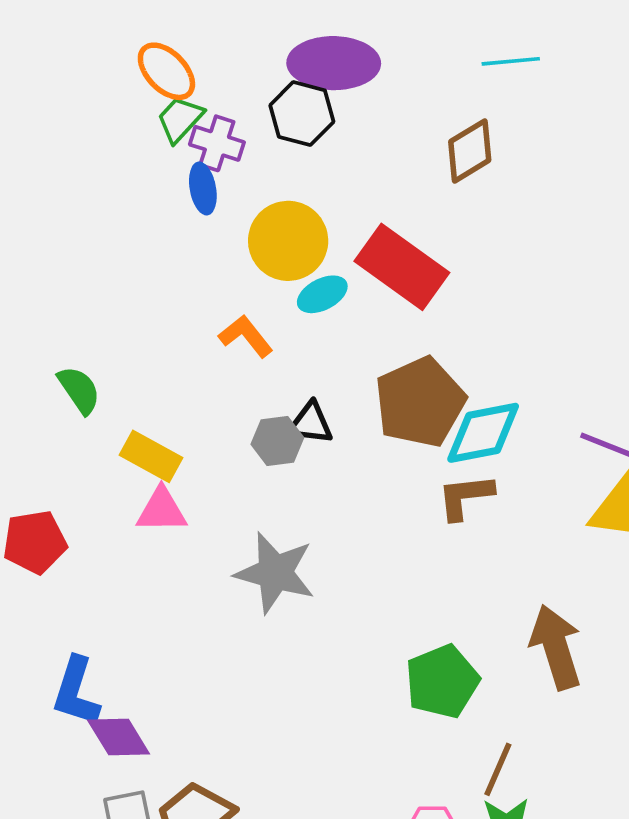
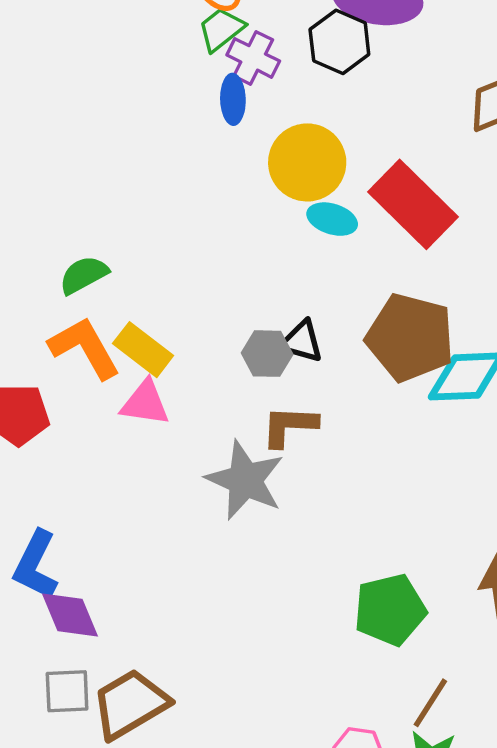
cyan ellipse: (322, 294) -> (332, 219), turned 36
orange L-shape: (246, 336) -> (85, 348), moved, size x1.4
green semicircle: (79, 390) -> (84, 275), turned -93
brown pentagon: (420, 402) -> (410, 337), turned 30
brown L-shape: (465, 497) -> (289, 426), moved

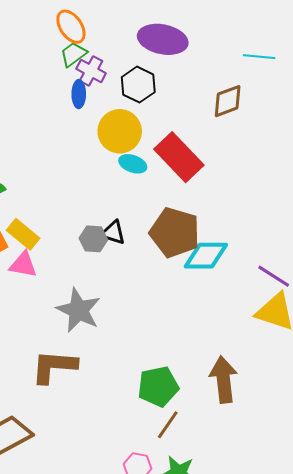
black hexagon: (339, 42) -> (138, 85), moved
brown L-shape: (289, 426) -> (54, 367), moved, size x1.4
brown line: (430, 703) -> (168, 425), moved

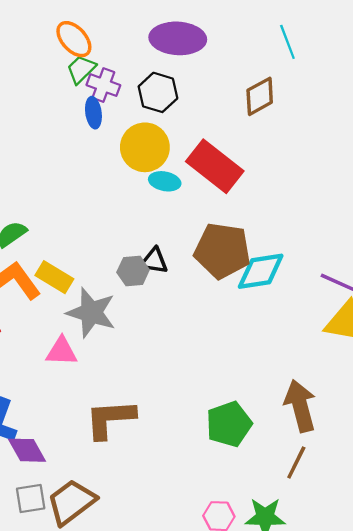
cyan line: (259, 57) -> (287, 42), turned 72
pink triangle: (23, 265) -> (62, 351), moved
gray star: (79, 310) -> (91, 313), moved
brown line: (168, 425) -> (296, 462), moved

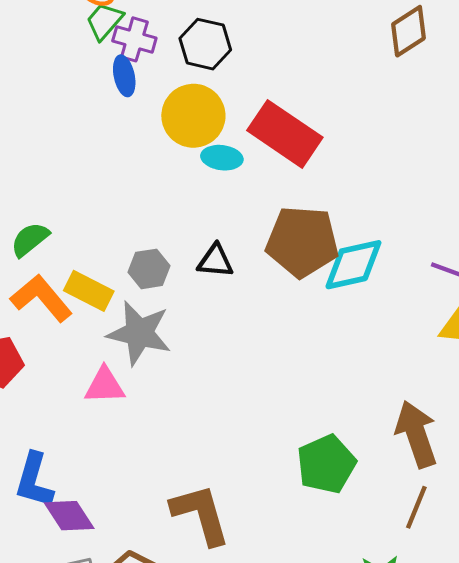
brown diamond: (260, 96) -> (409, 31), moved
gray hexagon: (133, 271) -> (149, 269), moved
brown L-shape: (110, 419) -> (201, 514), moved, turned 82

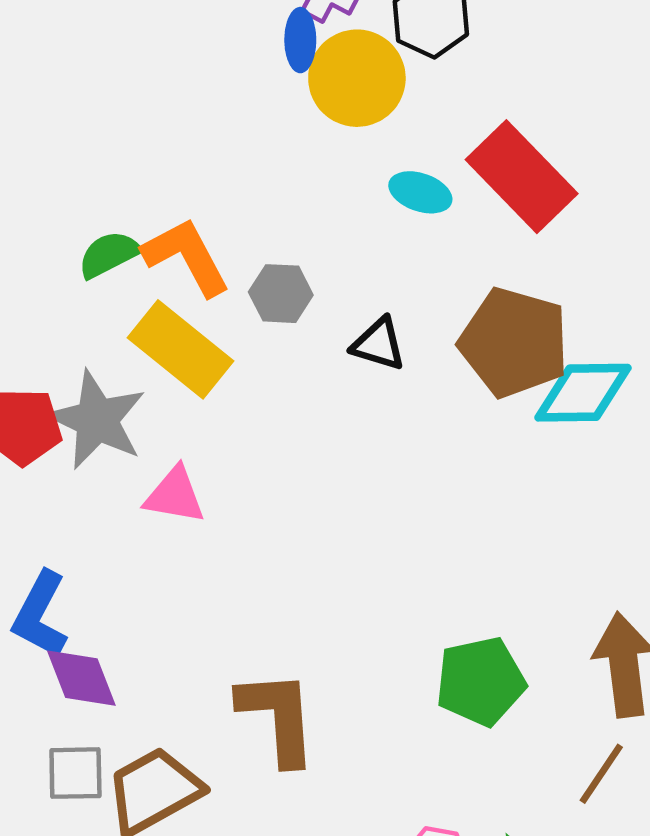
yellow circle: (193, 116) -> (357, 78), moved
gray hexagon: (149, 269) -> (281, 294), moved
yellow rectangle: (89, 291) -> (181, 349), size x1.4
orange L-shape: (41, 298) -> (186, 257), moved
gray star: (139, 333) -> (97, 420), moved

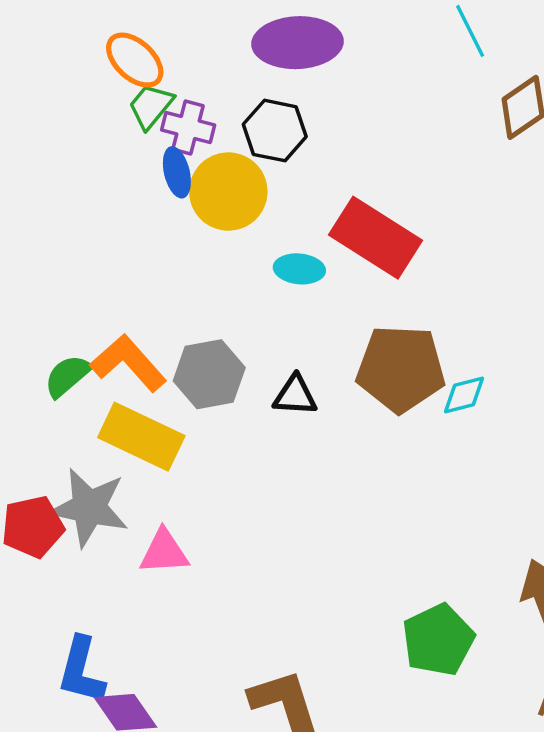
gray hexagon: (281, 294) -> (209, 374), size x1.4
cyan diamond: (583, 393) -> (464, 395), size x0.6

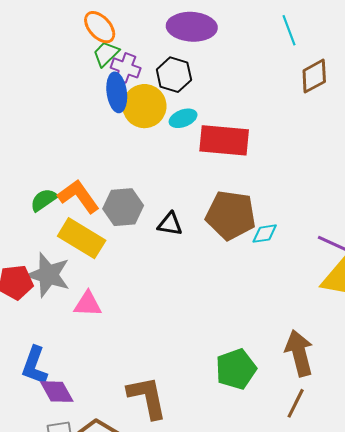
blue ellipse: (177, 172) -> (117, 92), size x1.4
red rectangle: (376, 238) -> (224, 140), turned -33
cyan ellipse: (299, 269) -> (183, 118), moved, turned -32

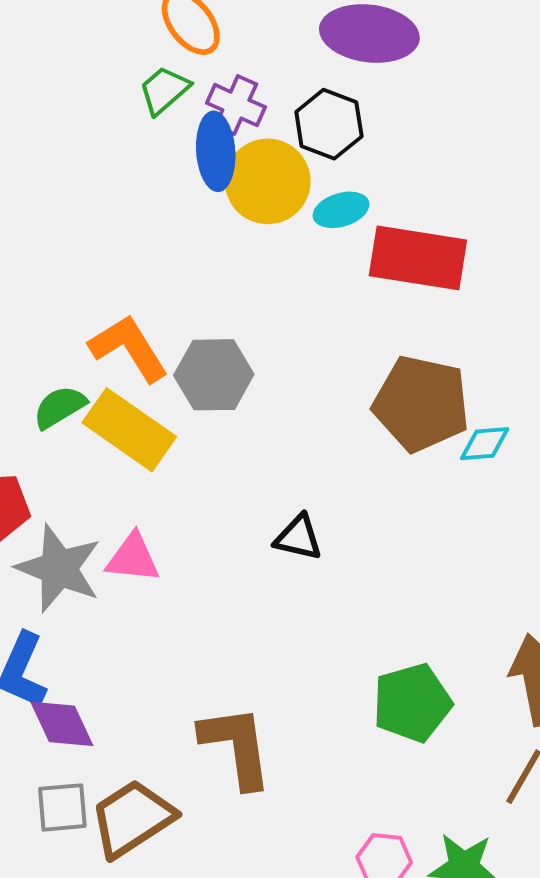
green trapezoid: (106, 54) -> (164, 90), moved
green semicircle: (44, 200) -> (60, 407), moved
black triangle: (170, 224) -> (298, 538), moved
gray star: (48, 275) -> (59, 568), moved

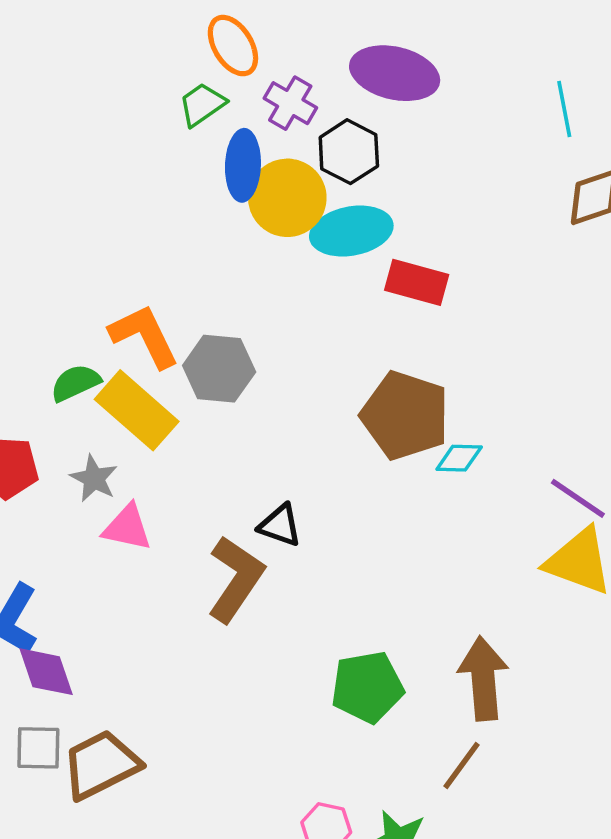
purple cross: (236, 105) -> (290, 103), moved
cyan ellipse: (341, 210) -> (351, 231), size x1.6
red rectangle: (418, 258) -> (417, 282), size x0.7
gray star: (59, 568) -> (94, 479), moved, size x0.6
brown L-shape: (236, 746) -> (236, 579), moved, turned 36

